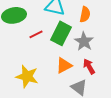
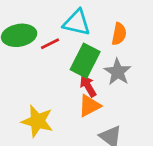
red line: (36, 34) -> (50, 44), moved
red arrow: (89, 66) -> (88, 86), moved

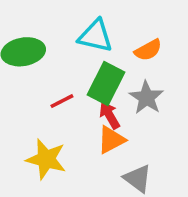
orange semicircle: (119, 34) -> (148, 50), turned 50
red line: (50, 44) -> (62, 101), moved

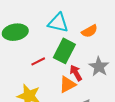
gray star: (146, 98) -> (99, 67), moved
red arrow: (109, 115) -> (76, 73), moved

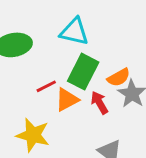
orange semicircle: (89, 31) -> (119, 77), moved
orange triangle: (68, 84) -> (67, 100), moved

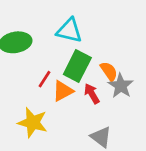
orange semicircle: (119, 77) -> (109, 71), turned -96
red line: (46, 86) -> (44, 79), turned -30

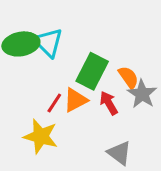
cyan triangle: (69, 31) -> (48, 42), moved, turned 32
red line: (44, 79) -> (54, 103), moved

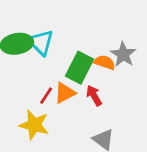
orange semicircle: (128, 77) -> (105, 62), moved, turned -36
gray star: (142, 94) -> (123, 54), moved

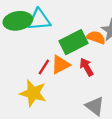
cyan triangle: (41, 42) -> (39, 20), turned -50
green rectangle: (79, 68) -> (73, 42), turned 36

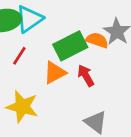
cyan triangle: (39, 20) -> (29, 19), turned -30
red line: (44, 67) -> (19, 56), moved

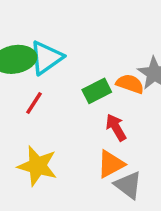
green rectangle: (70, 46) -> (97, 91), size x0.7
orange triangle: (55, 73) -> (111, 164), moved

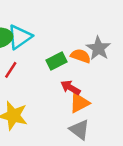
red arrow: (116, 127) -> (70, 88), turned -30
orange triangle: (111, 164) -> (79, 103), moved

